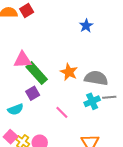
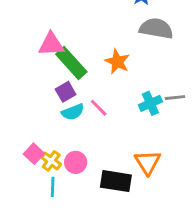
gray semicircle: (96, 78) -> (156, 29), moved
cyan semicircle: (16, 109) -> (73, 112), moved
pink line: (62, 112) -> (99, 108), moved

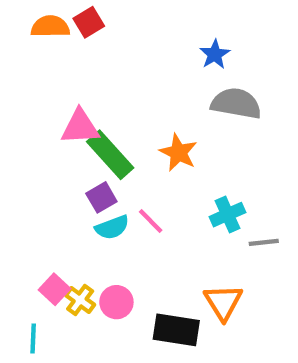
gray line: (175, 98) -> (264, 242), moved
cyan line: (53, 187) -> (33, 338), moved

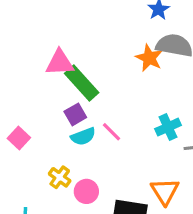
orange star: (178, 153) -> (149, 58), moved
pink square: (54, 289) -> (19, 138), moved
yellow cross: (80, 300) -> (60, 177), moved

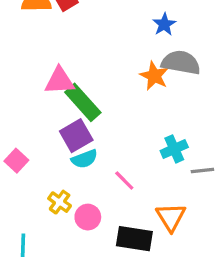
purple square: (75, 114) -> (76, 136), size x1.4
pink line: (111, 132) -> (124, 180), moved

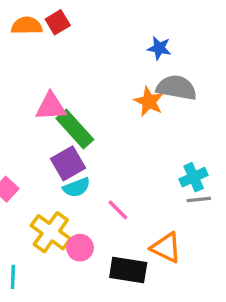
blue star: (164, 24) -> (159, 48), turned -30
cyan cross: (174, 149) -> (194, 177), moved
yellow cross: (60, 202) -> (51, 232), size x1.6
orange triangle: (171, 217) -> (166, 248), turned -32

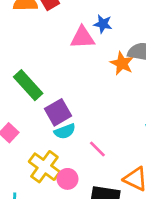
blue star: (159, 48) -> (103, 24), moved
pink triangle: (51, 107) -> (82, 38), moved
green rectangle: (75, 129) -> (28, 85), moved

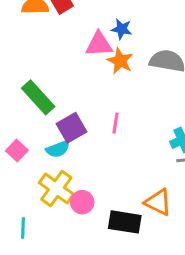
orange star: (122, 63) -> (120, 61), moved
cyan semicircle: (65, 131) -> (58, 149), moved
pink line: (97, 149) -> (116, 123), moved, turned 54

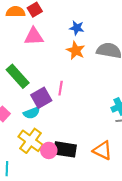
pink triangle: (99, 44) -> (34, 37), moved
pink line: (116, 123) -> (61, 88), moved
black rectangle: (125, 222) -> (65, 149), moved

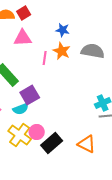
pink line: (61, 88) -> (45, 58), moved
black rectangle: (65, 149) -> (52, 143), turned -50
pink circle: (49, 150) -> (37, 132), moved

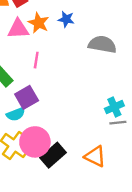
orange star: (62, 51) -> (39, 23), moved
pink line: (45, 58) -> (36, 60), moved
pink circle: (37, 132) -> (35, 142), size x1.6

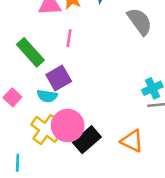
gray semicircle: (102, 44) -> (140, 21), turned 44
cyan semicircle: (16, 114) -> (47, 96), turned 30

